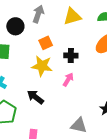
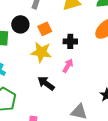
black circle: (15, 26) -> (20, 24), moved
black arrow: (35, 97) -> (46, 83), moved

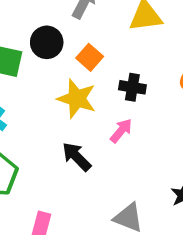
orange square: (45, 29) -> (90, 57), turned -32

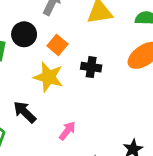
pink arrow: (121, 131) -> (67, 131), moved
black arrow: (77, 157) -> (25, 112), moved

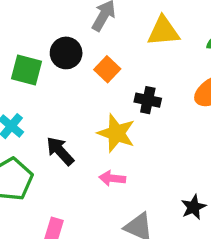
yellow star: (48, 77) -> (116, 133), moved
pink arrow: (67, 131) -> (112, 178), turned -126

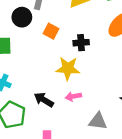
black circle: (66, 53) -> (22, 17), moved
black arrow: (60, 151) -> (44, 100), moved

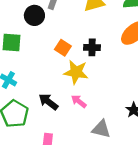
orange square: (51, 31) -> (63, 48), moved
pink arrow: (73, 96) -> (79, 101), turned 42

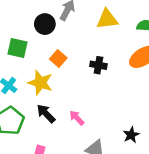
orange square: (63, 48) -> (58, 58), moved
yellow star: (76, 72) -> (40, 83), moved

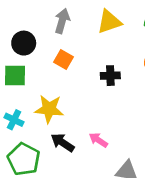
black circle: (45, 24) -> (24, 43), moved
orange square: (58, 58) -> (64, 60), moved

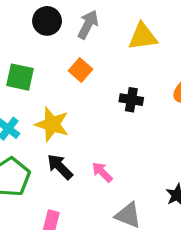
black circle: (24, 43) -> (47, 21), moved

